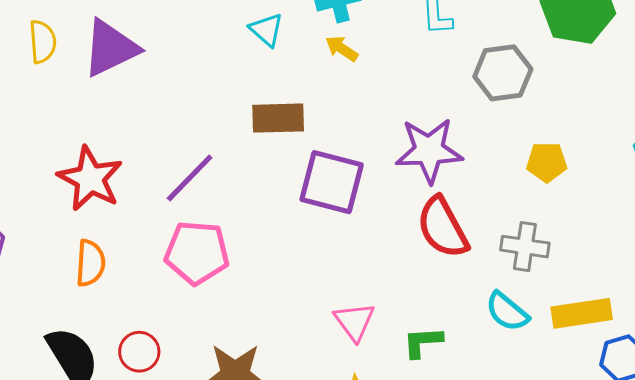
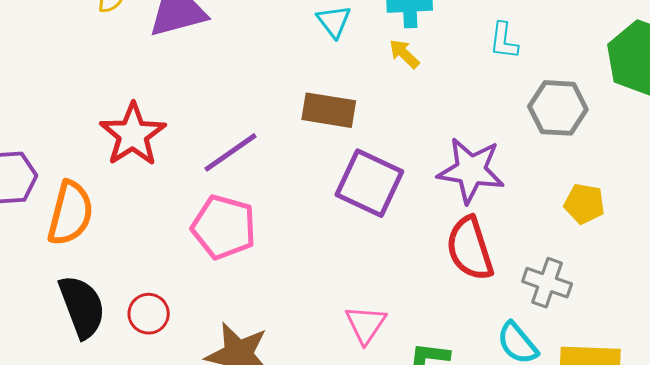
orange semicircle: (90, 263) -> (70, 213), moved, size x1.4

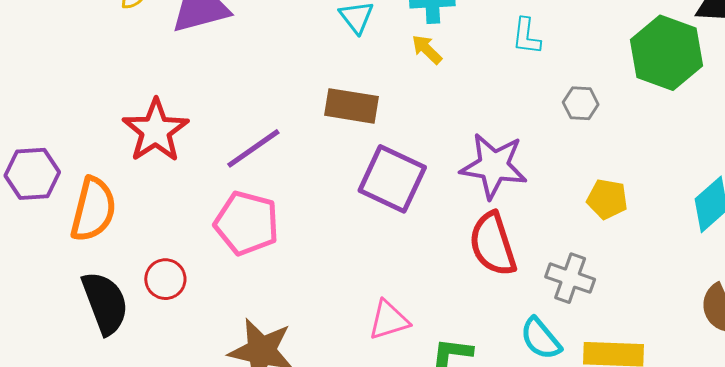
gray hexagon: (558, 108) -> (581, 103), size x0.6
red circle: (149, 314) -> (165, 279), moved
pink triangle: (365, 324) -> (389, 320), turned 39

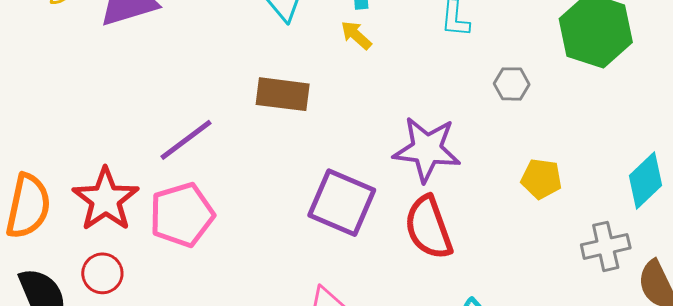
red star: (156, 131) -> (106, 199), moved
purple square: (392, 179) -> (342, 203), moved
pink pentagon: (247, 223) -> (182, 215), turned -30
gray cross: (570, 278) -> (606, 246), moved, turned -30

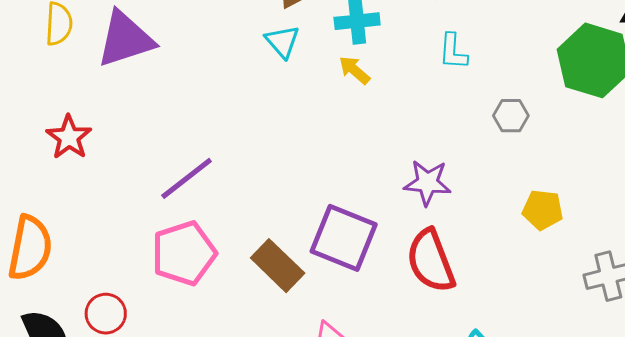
brown rectangle: (283, 94) -> (278, 266), moved, turned 38
purple star: (427, 149) -> (428, 183), size x0.7
red star: (106, 199) -> (69, 137), moved, size x0.7

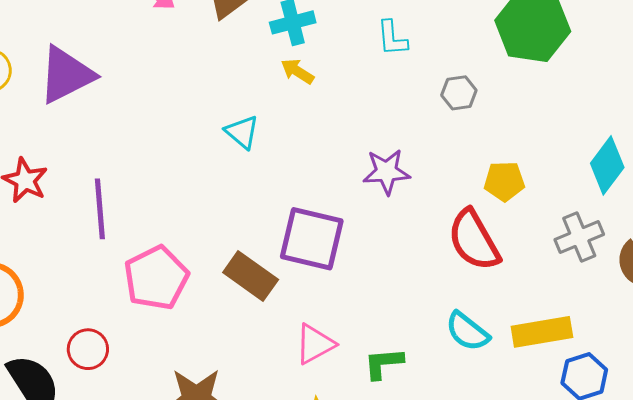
cyan triangle: (282, 42) -> (242, 132), moved
purple line: (187, 178) -> (100, 209), moved, turned -48
red semicircle: (431, 261) -> (474, 240), moved

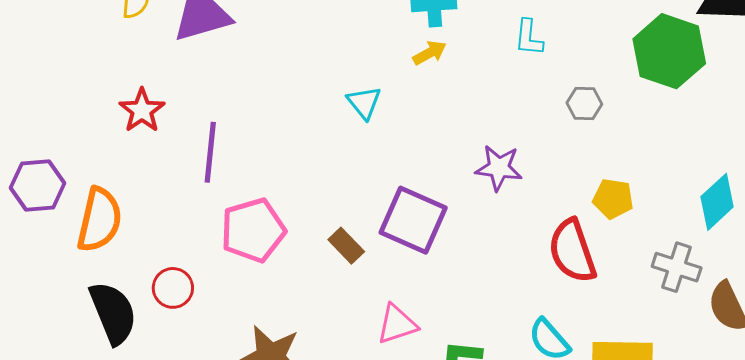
yellow arrow: (297, 71) -> (430, 53), turned 108
gray cross: (579, 237) -> (677, 267), turned 30
brown rectangle: (251, 276) -> (346, 246), size x0.7

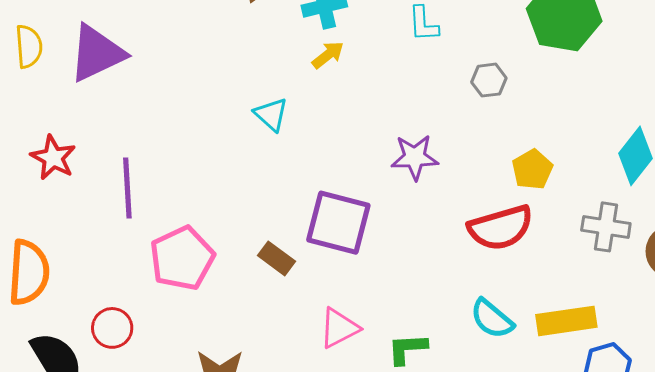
yellow pentagon: (613, 199) -> (532, 169), turned -30
red semicircle: (572, 251) -> (501, 228), turned -78

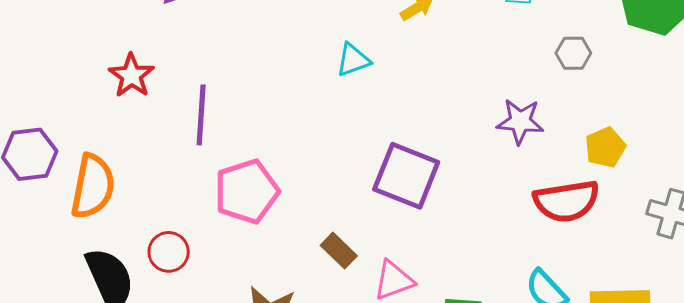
cyan triangle: (271, 114) -> (353, 60), turned 51
purple star: (415, 157) -> (520, 121), moved
brown rectangle: (276, 258) -> (339, 251), moved

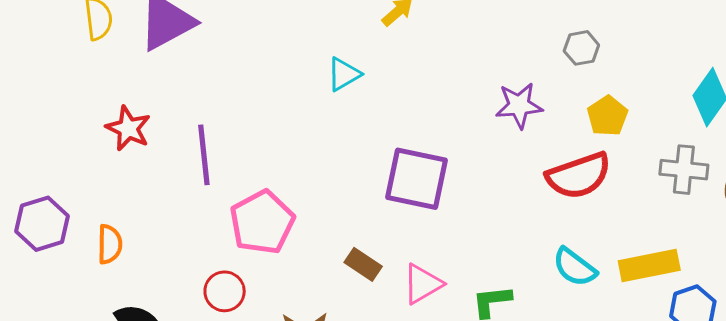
gray hexagon: (573, 53) -> (581, 48), moved
orange semicircle: (93, 186) -> (110, 244), size x0.6
red circle: (169, 252) -> (225, 291), moved

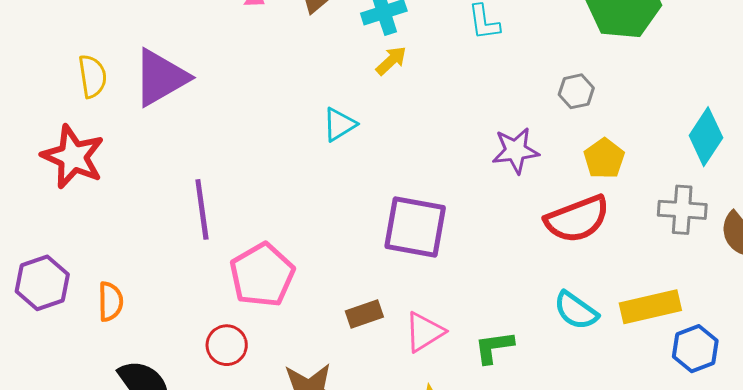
red star: (128, 128) -> (73, 157), moved, size x1.4
brown rectangle: (363, 264) -> (364, 314), turned -51

